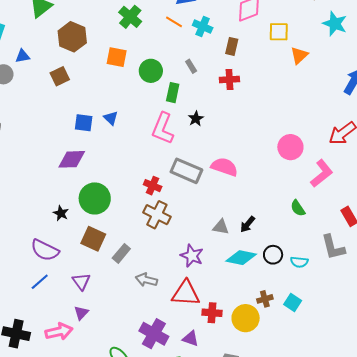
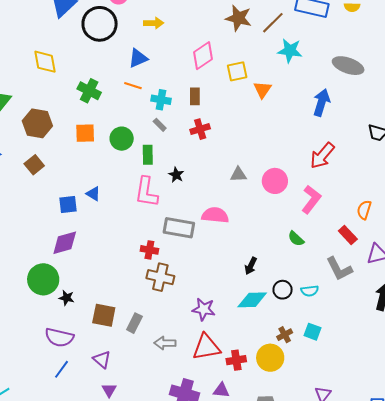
cyan cross: (203, 27) -> (161, 100), moved
green circle: (95, 198) -> (43, 279), moved
gray triangle: (221, 227) -> (238, 174), moved

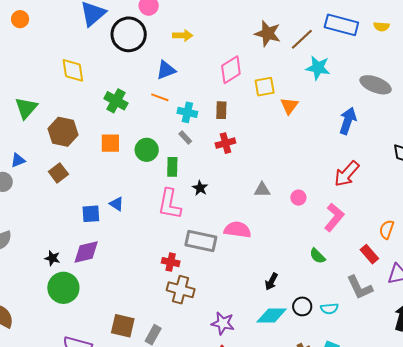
pink circle: (275, 181) -> (298, 198), size x0.6
black star: (67, 298) -> (52, 258), moved

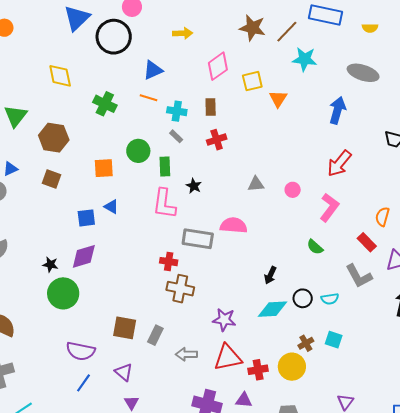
yellow semicircle: (382, 27) -> (370, 28), moved
yellow arrow: (183, 35) -> (183, 33), moved
orange square: (110, 143) -> (104, 168), moved
brown square: (58, 173) -> (52, 179), turned -30

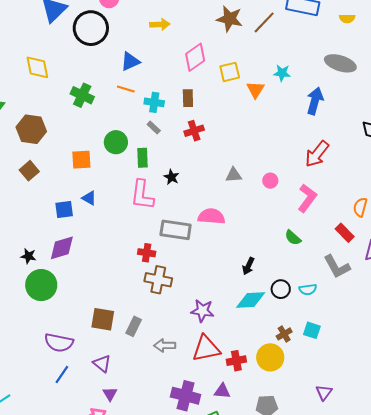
cyan star: (305, 59) -> (282, 73), moved, size x0.7
brown square: (52, 179) -> (29, 171), turned 30

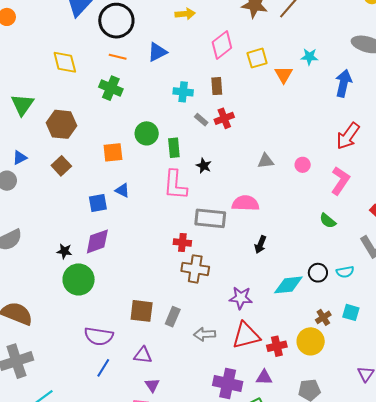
orange line: (126, 89) -> (118, 57), moved
gray rectangle: (154, 128) -> (201, 120), moved
black arrow: (248, 266) -> (260, 245), moved
purple triangle: (102, 364) -> (143, 355), turned -30

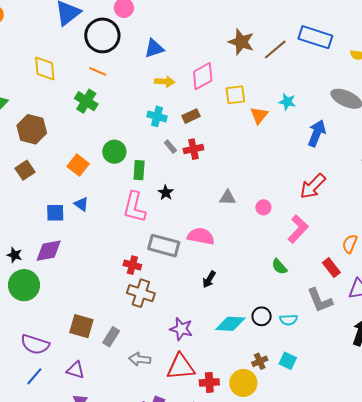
yellow arrow: (185, 14) -> (165, 82), moved
blue triangle: (157, 52) -> (154, 48), moved
brown rectangle: (217, 86) -> (191, 116), turned 60
orange square: (113, 152) -> (78, 165), turned 35

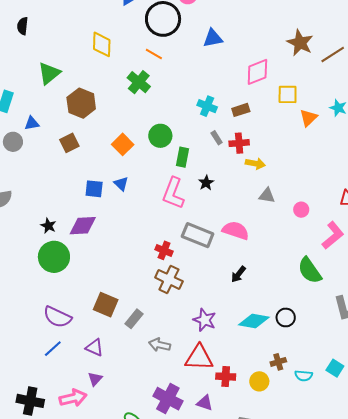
yellow arrow: (165, 82) -> (255, 164), moved
green semicircle: (279, 267) -> (310, 270), size x1.6
cyan semicircle: (288, 320) -> (304, 376), moved
cyan square: (288, 361) -> (335, 368), moved
yellow circle: (243, 383) -> (259, 381), size x0.7

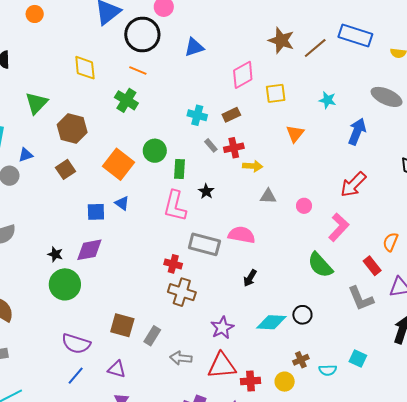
orange triangle: (308, 118) -> (295, 134), moved
orange square: (123, 144) -> (119, 164), size x1.4
purple star: (205, 320) -> (222, 328), turned 30

